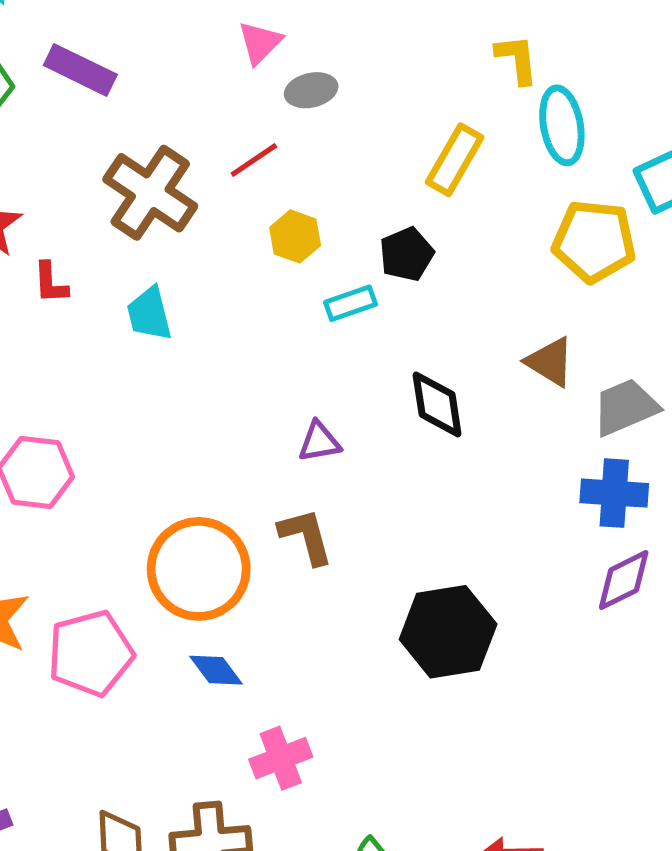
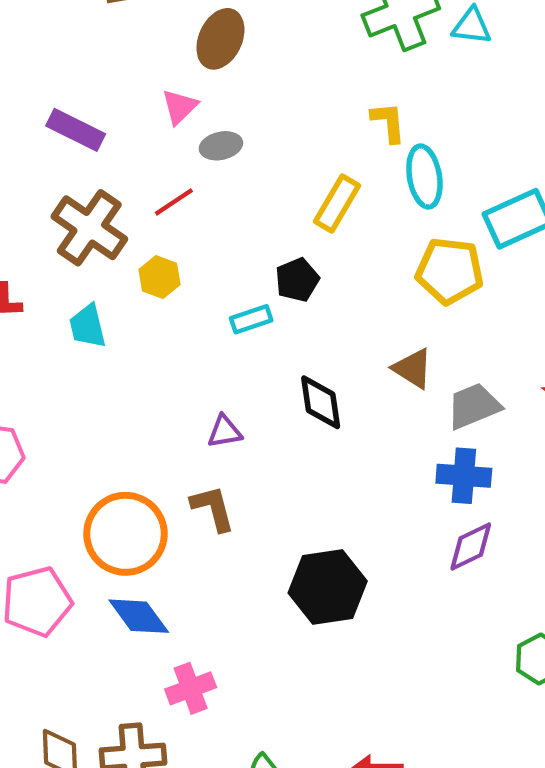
purple rectangle: (80, 70) -> (76, 130), moved
yellow hexagon: (295, 236) -> (159, 277), moved
blue diamond: (216, 670) -> (139, 616), size x1.4

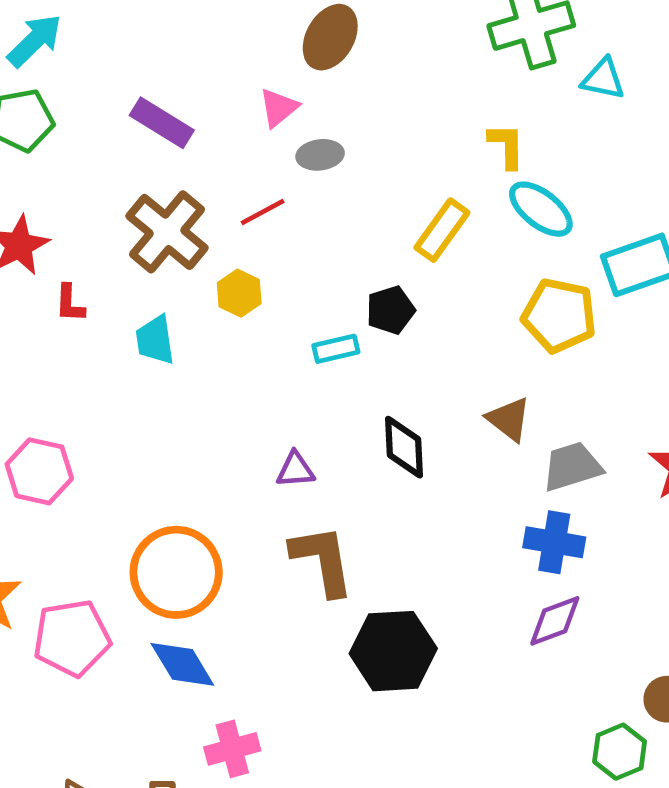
cyan triangle: (472, 26) -> (603, 79), moved
cyan ellipse: (424, 177) -> (541, 209), turned -48
brown L-shape: (213, 508) -> (322, 560), moved, size x1.4

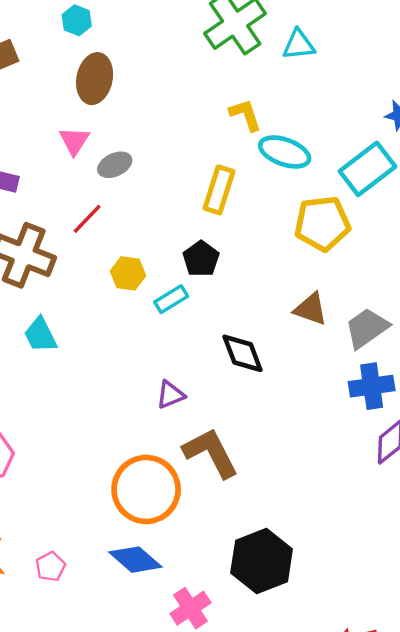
yellow hexagon: (239, 293) -> (128, 273), moved
orange circle: (176, 572) -> (146, 489), moved
pink pentagon: (72, 638) -> (50, 567), size x0.5
black hexagon: (393, 651) -> (262, 561), moved

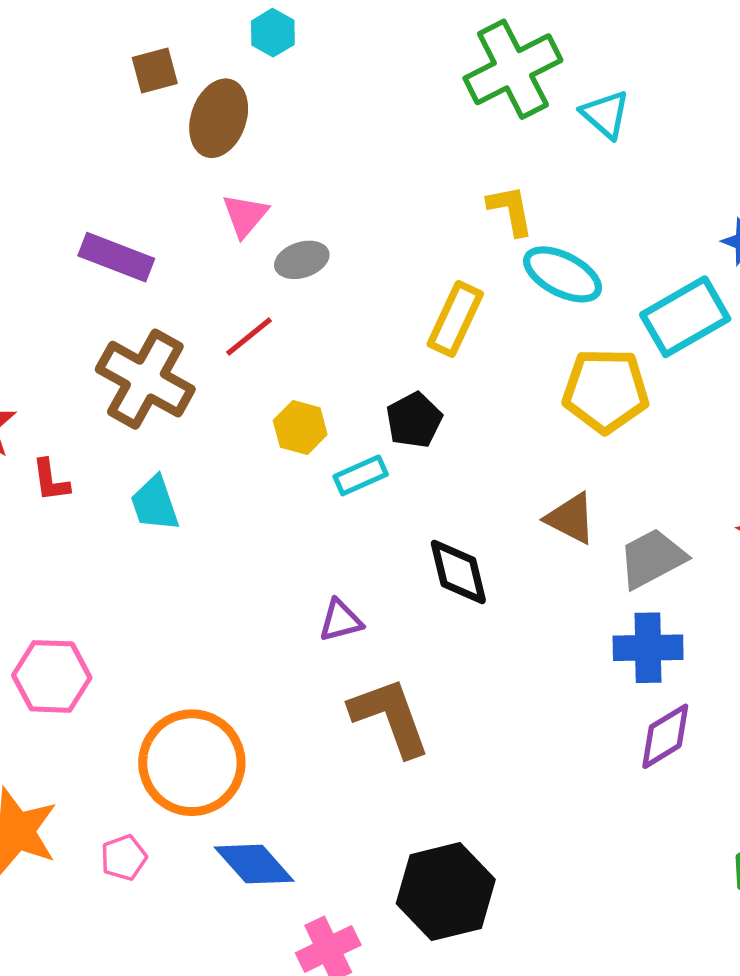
cyan triangle: (299, 45) -> (605, 114), turned 40
brown ellipse: (95, 79) -> (219, 118), moved
orange circle: (146, 489) -> (192, 763), moved

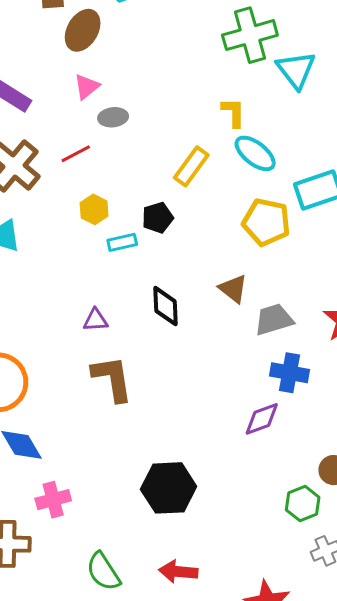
cyan triangle: (605, 114) -> (296, 70), size x1.4
blue cross: (648, 648) -> (289, 373), moved
black hexagon: (446, 892) -> (169, 488), moved

